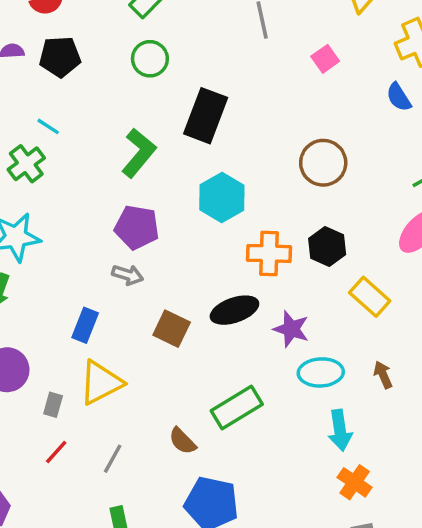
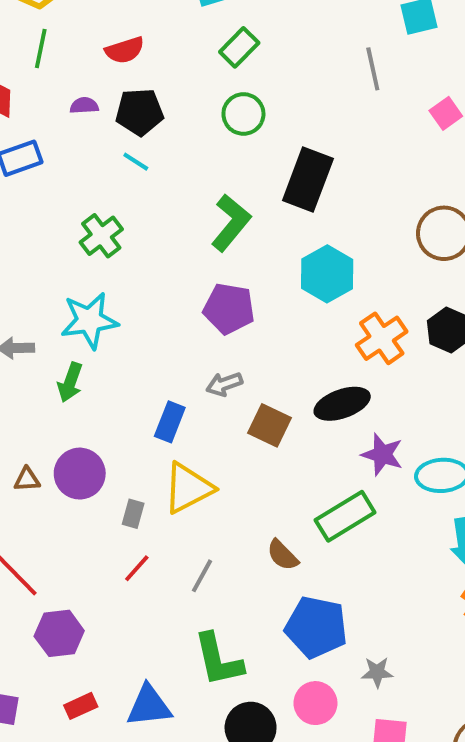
cyan line: (48, 126) -> (136, 162), moved
orange cross: (269, 253) -> (382, 338), turned -36
gray arrow: (128, 275) -> (224, 384), moved, turned 144
purple star: (291, 329) -> (382, 454), moved

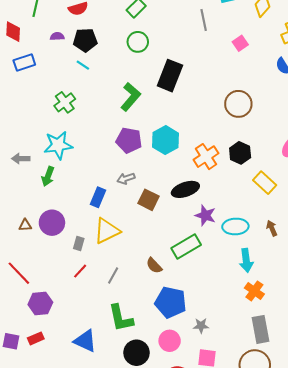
cyan hexagon: (327, 274) -> (166, 140), moved
red rectangle: (81, 706) -> (36, 338), moved
blue triangle: (149, 706) -> (85, 341), turned 30

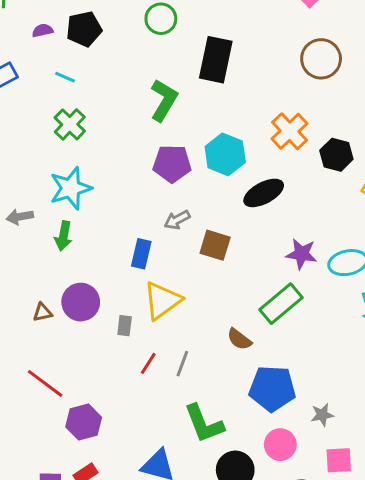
cyan line: (83, 65) -> (65, 77), moved
brown circle: (238, 104) -> (321, 59), moved
orange cross: (206, 157) -> (290, 131), moved
black ellipse: (185, 189) -> (264, 193), moved
red line: (80, 271) -> (148, 363), moved

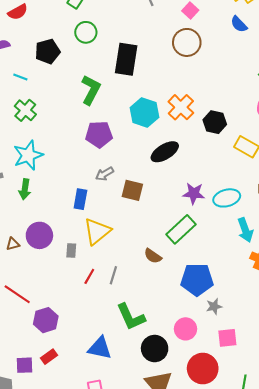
black pentagon: (84, 29) -> (48, 51), moved
brown circle: (321, 59) -> (187, 42), moved
cyan hexagon: (225, 154) -> (144, 112), moved
blue pentagon: (272, 388) -> (197, 280), moved

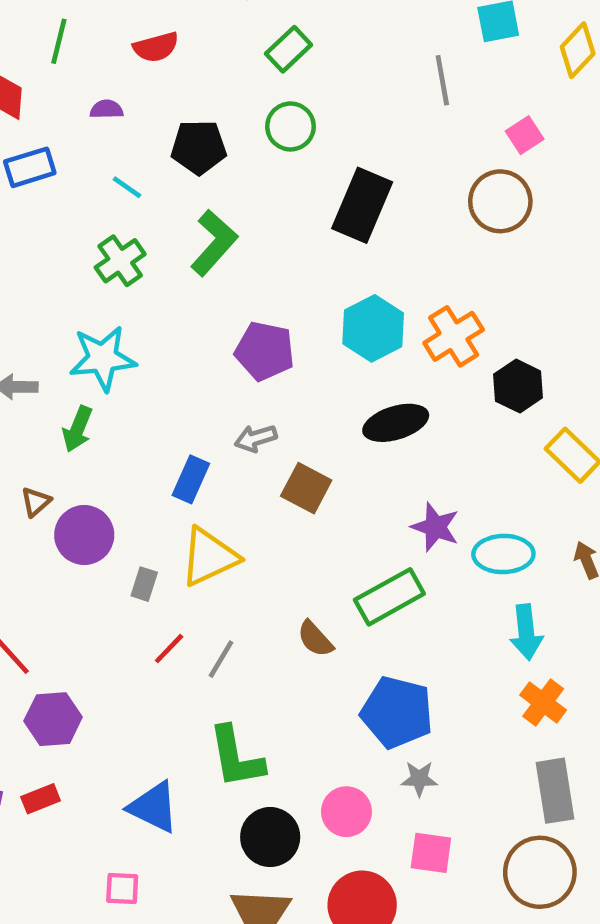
green L-shape: (91, 90) -> (214, 243), moved
brown triangle: (13, 244) -> (36, 502), moved, turned -40

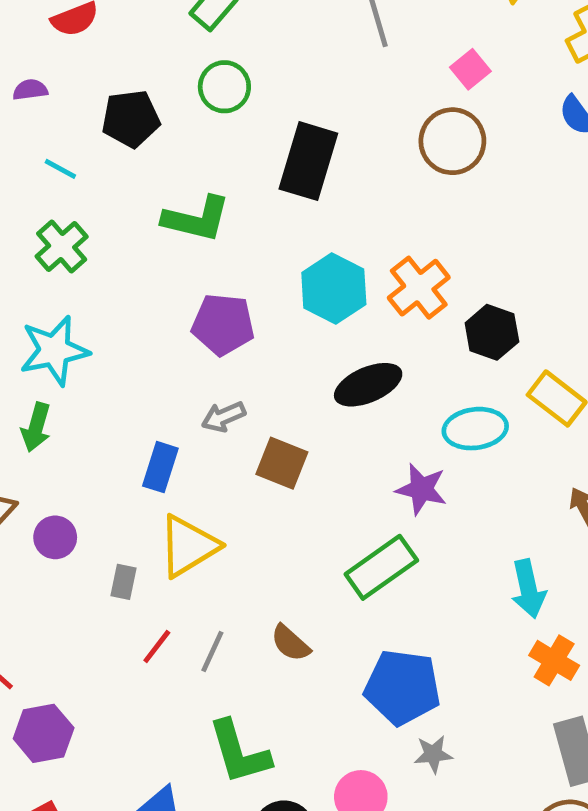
green L-shape: (214, 243) -> (196, 219), moved, turned 68
purple circle: (84, 535) -> (55, 537), size x0.7
cyan ellipse: (503, 554) -> (475, 429), moved
brown semicircle: (315, 639) -> (290, 643), moved

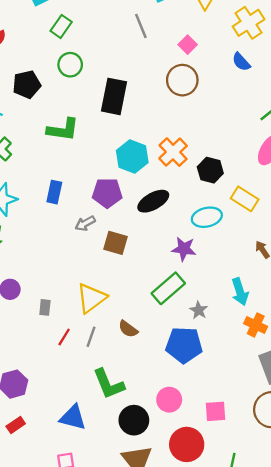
purple pentagon: (223, 324) -> (107, 193), moved
blue rectangle: (160, 467) -> (54, 192), moved
yellow triangle: (188, 546) -> (91, 298), moved
gray star: (433, 754) -> (199, 310), moved, turned -30

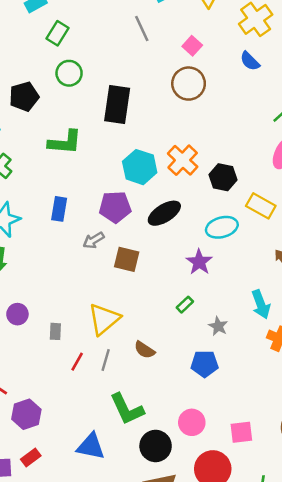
purple star: (184, 249) -> (199, 262), turned 30
green rectangle: (168, 288) -> (185, 305), size x0.5
blue pentagon: (184, 345) -> (205, 364), size x0.7

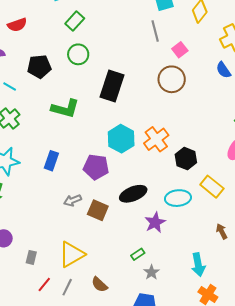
gray line: (142, 28) -> (155, 31), moved
black ellipse: (164, 213) -> (133, 194), moved
gray arrow: (93, 240) -> (73, 200), moved
gray star: (218, 326) -> (151, 272), moved

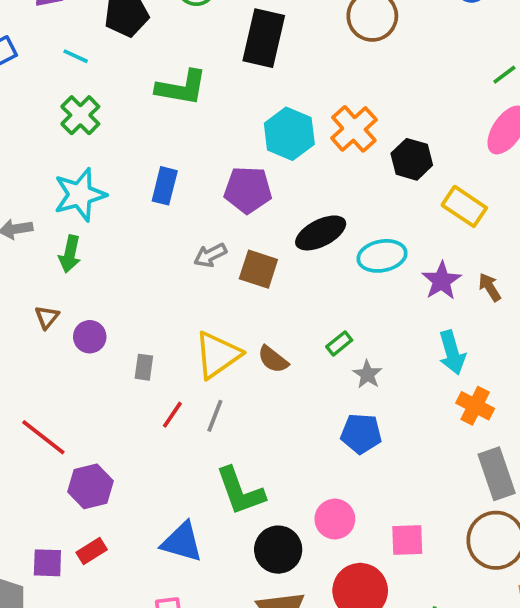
cyan ellipse: (178, 198) -> (382, 256), moved
purple star: (155, 222) -> (442, 281), moved
brown semicircle: (99, 285) -> (273, 359), moved

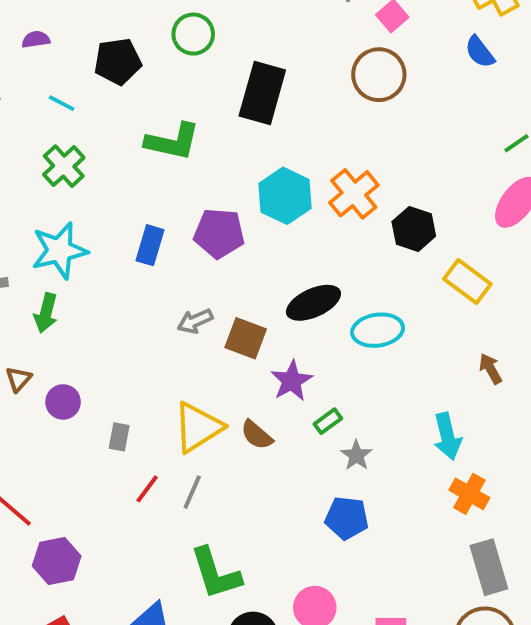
purple pentagon: (248, 190) -> (219, 233), moved
purple star: (442, 281) -> (292, 381), moved

